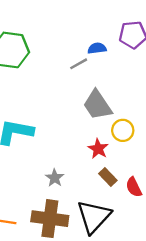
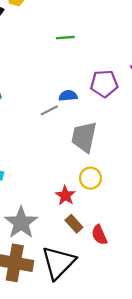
gray trapezoid: (97, 105) -> (84, 137), moved, turned 44
gray star: (55, 178) -> (21, 223), size x1.8

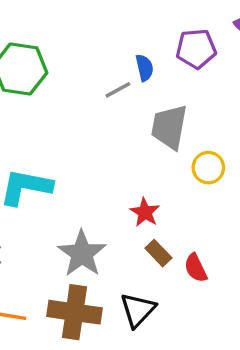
blue semicircle: (68, 96) -> (144, 68), turned 84
yellow circle: (90, 178) -> (208, 168), moved
black triangle: (58, 263) -> (138, 310), size x0.7

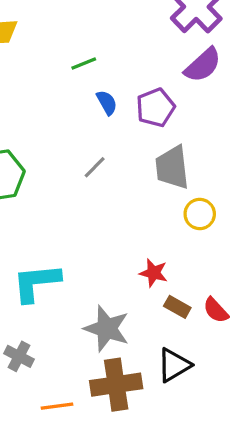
blue semicircle: (144, 68) -> (107, 103), moved
gray trapezoid: (169, 127) -> (172, 167), moved
black triangle: (138, 310) -> (174, 365), turned 33

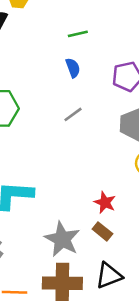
blue semicircle: (107, 103) -> (73, 68), moved
brown rectangle: (177, 307) -> (102, 231), moved

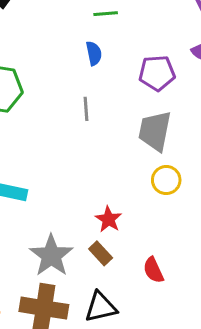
gray line: (73, 114) -> (86, 109), turned -66

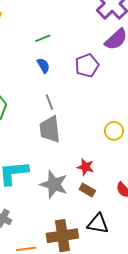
gray trapezoid: (155, 131) -> (50, 129), moved
gray star: (51, 256) -> (54, 184), moved
black triangle: (101, 307) -> (98, 224), turned 40

